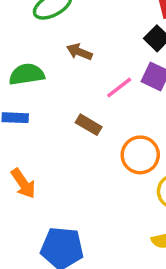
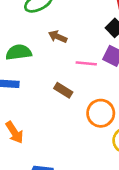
pink line: (119, 87) -> (86, 63), turned 42

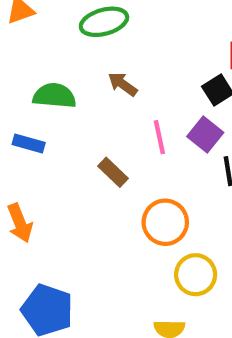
pink line: (86, 63) -> (159, 137), turned 60

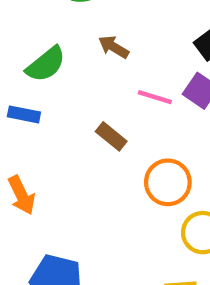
green semicircle: (54, 96) -> (46, 64), turned 141
pink line: (159, 137) -> (155, 97), turned -56

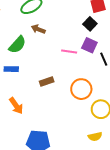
brown arrow: (114, 47) -> (38, 29), moved
brown rectangle: (111, 136) -> (47, 82), moved, turned -48

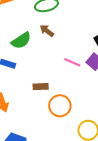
orange circle: (81, 89) -> (60, 106), moved

